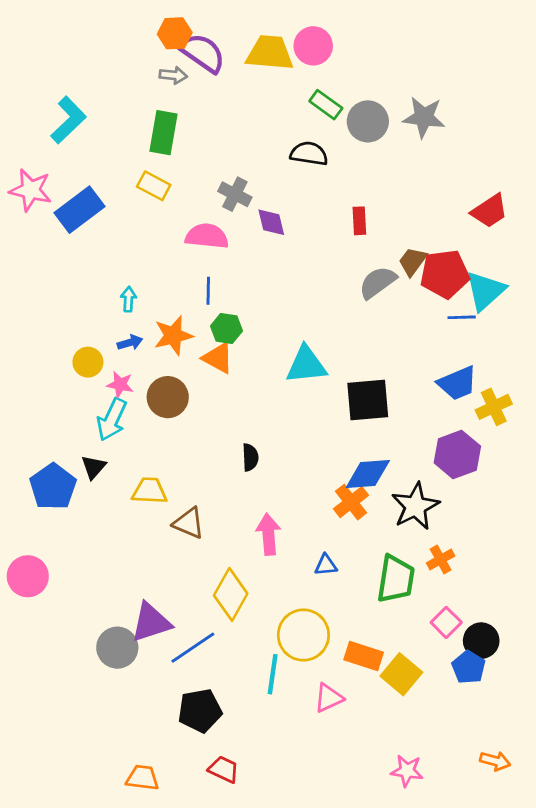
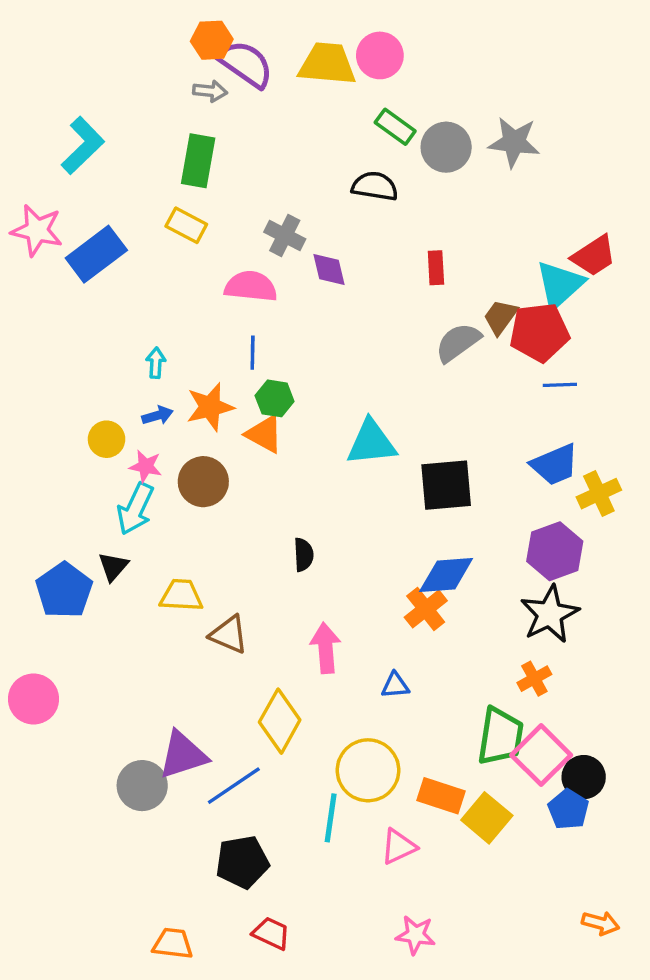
cyan triangle: (485, 291) -> (560, 285), moved
black star: (415, 506) -> (550, 614), moved
green trapezoid: (396, 579) -> (500, 736), moved
pink square: (446, 622) -> (541, 755), size x1.6
pink star: (407, 771) -> (416, 935), moved

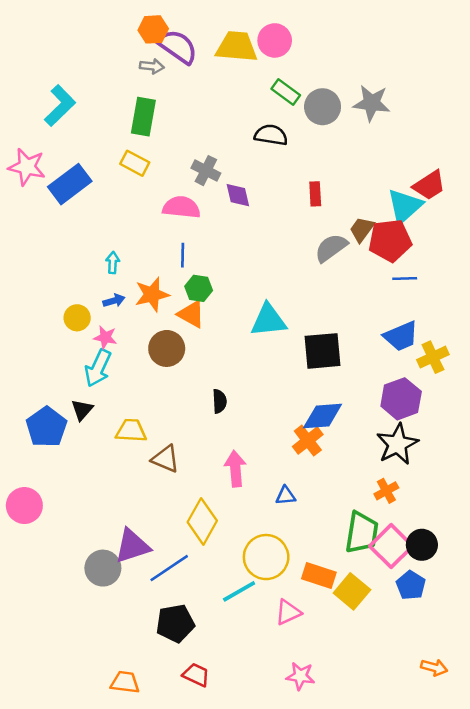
brown circle: (203, 482) -> (167, 348), moved
black circle: (584, 777) -> (422, 545), moved
cyan line: (331, 818) -> (239, 591), turned 52

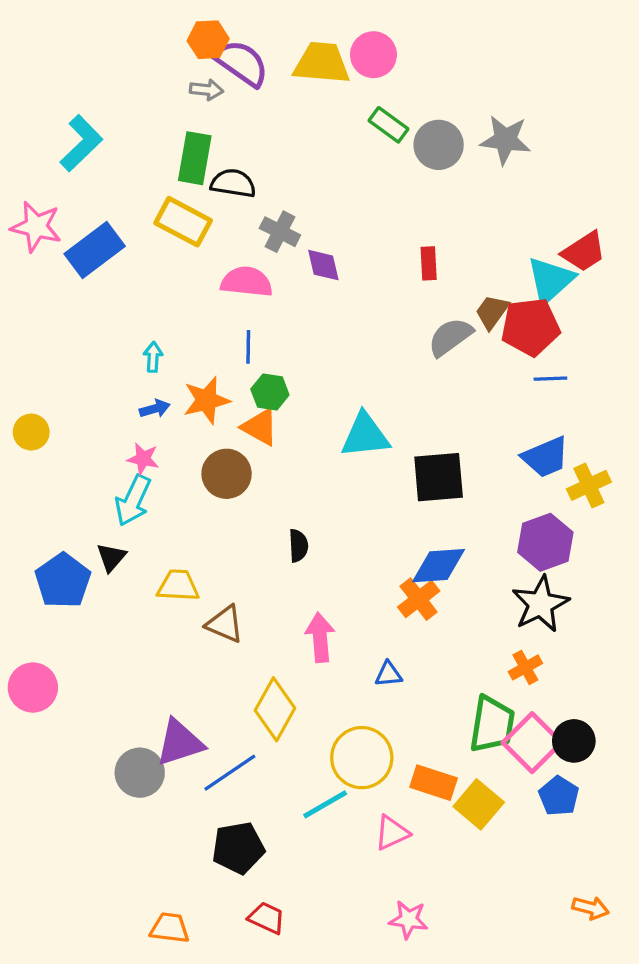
black semicircle: (271, 135) -> (233, 183), moved
yellow rectangle: (135, 163) -> (183, 222), size x1.4
yellow circle: (77, 318) -> (31, 432), moved

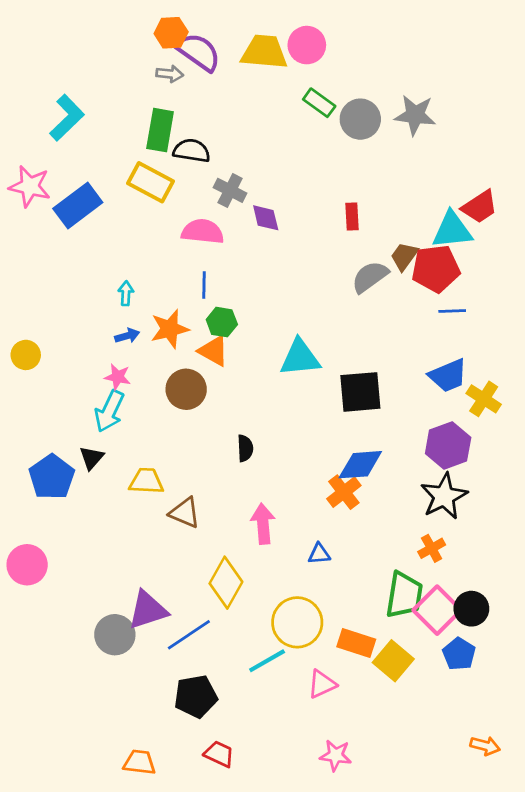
cyan triangle: (550, 280) -> (452, 230), turned 36
yellow cross: (589, 485) -> (484, 399), turned -32

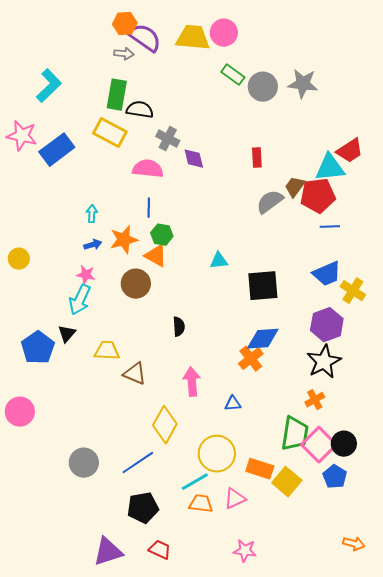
cyan triangle: (300, 358) -> (219, 261), size x0.6
purple triangle: (148, 610) -> (108, 552), moved
orange trapezoid: (140, 762) -> (201, 504), moved

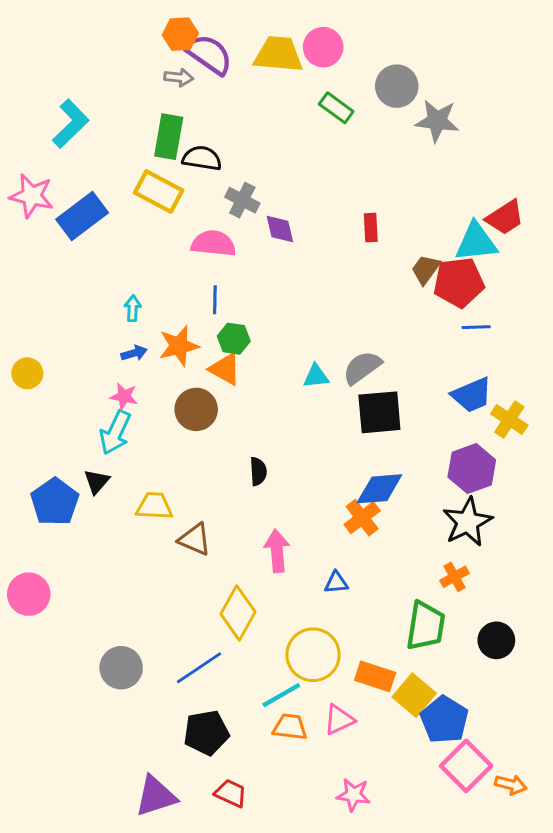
gray circle: (263, 87) -> (397, 86), moved
gray semicircle: (270, 202) -> (362, 368), moved
pink square: (319, 445) -> (466, 766), moved
blue pentagon: (335, 477) -> (444, 720), moved, size x1.4

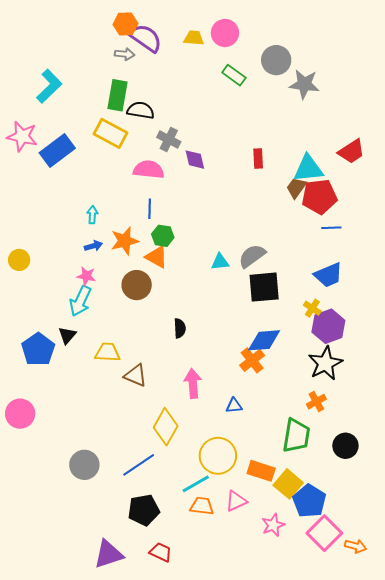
yellow trapezoid: (278, 54) -> (194, 38), size x0.6
cyan triangle: (476, 242) -> (308, 169), moved
yellow cross: (509, 420) -> (312, 308), moved, size x0.7
pink star: (353, 795) -> (273, 525), moved, turned -30

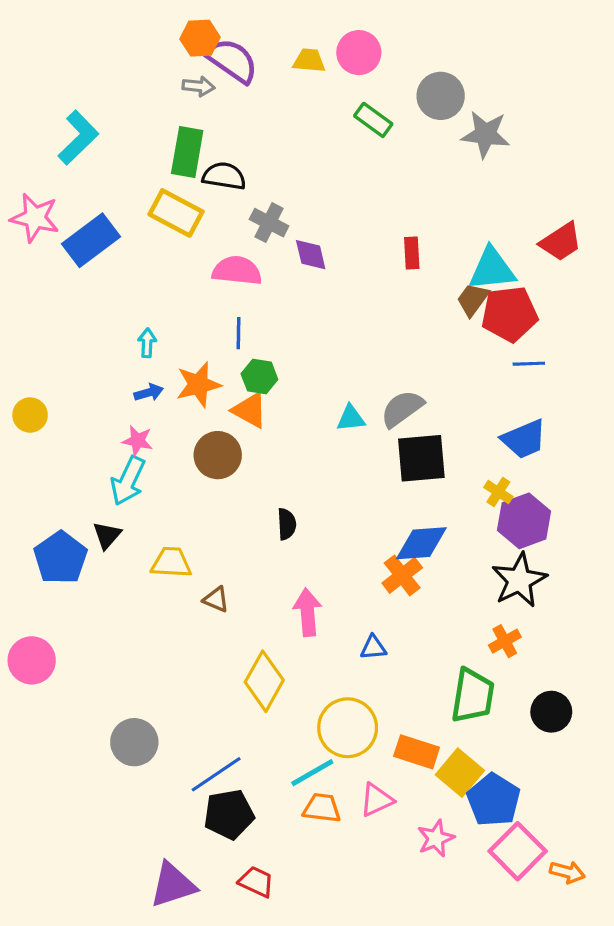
brown triangle: (136, 375) -> (216, 599), size x0.7
blue line: (139, 465) -> (216, 774), moved

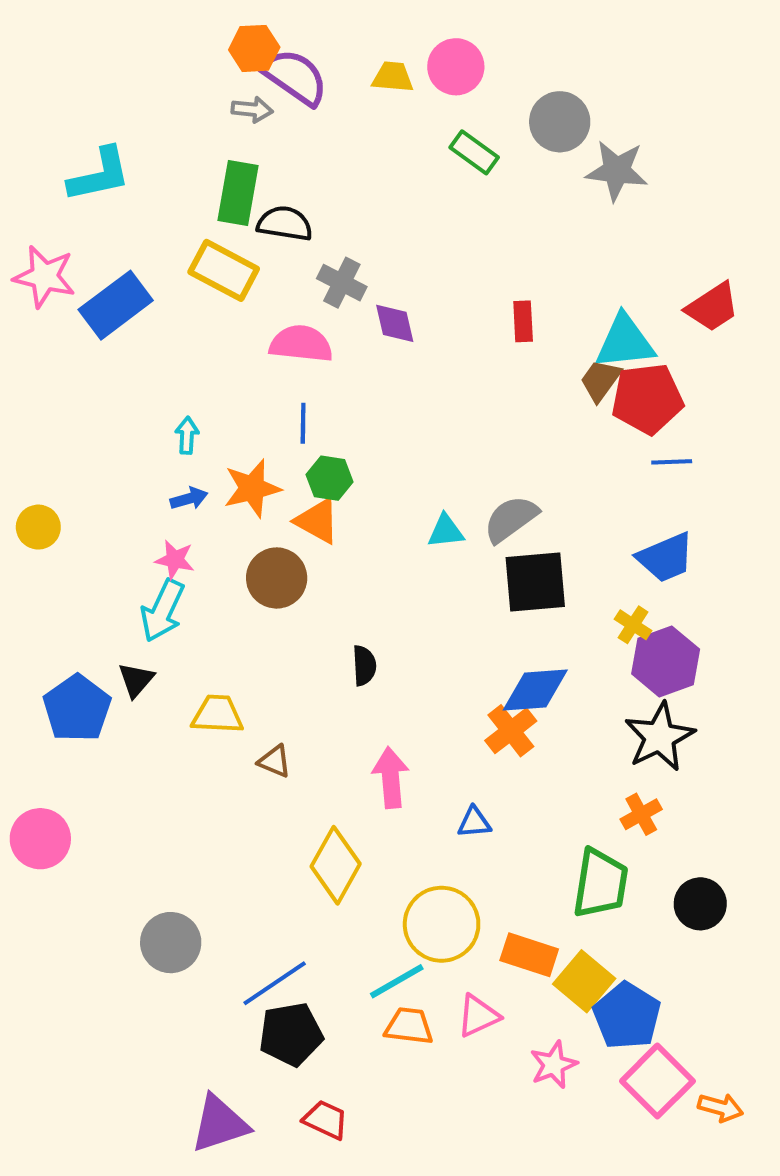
cyan L-shape: (78, 138) -> (99, 175), turned 32

